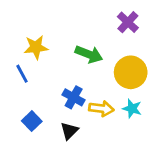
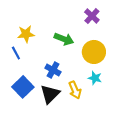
yellow arrow: (101, 109) -> (75, 90), moved, turned 60
blue square: (32, 121) -> (23, 87), size x1.5
black triangle: (69, 131) -> (50, 94), size x1.5

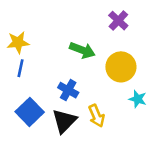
yellow star: (26, 34) -> (18, 42), moved
blue line: (16, 53) -> (21, 68), turned 40
cyan star: (95, 78) -> (138, 99), moved

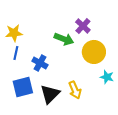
purple cross: (118, 21) -> (83, 26), moved
blue cross: (68, 90) -> (40, 63), moved
blue square: (30, 112) -> (23, 87), turned 30

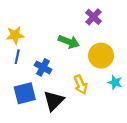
purple cross: (83, 26) -> (94, 17), moved
yellow arrow: (75, 90) -> (81, 85), moved

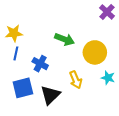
purple cross: (94, 17) -> (107, 12), moved

